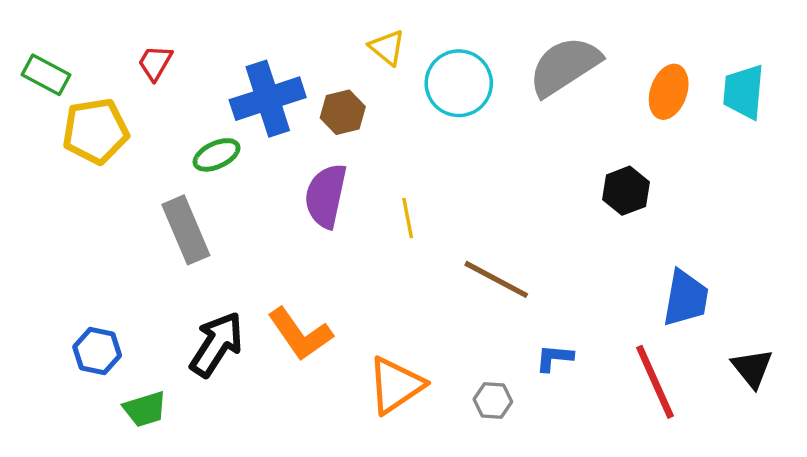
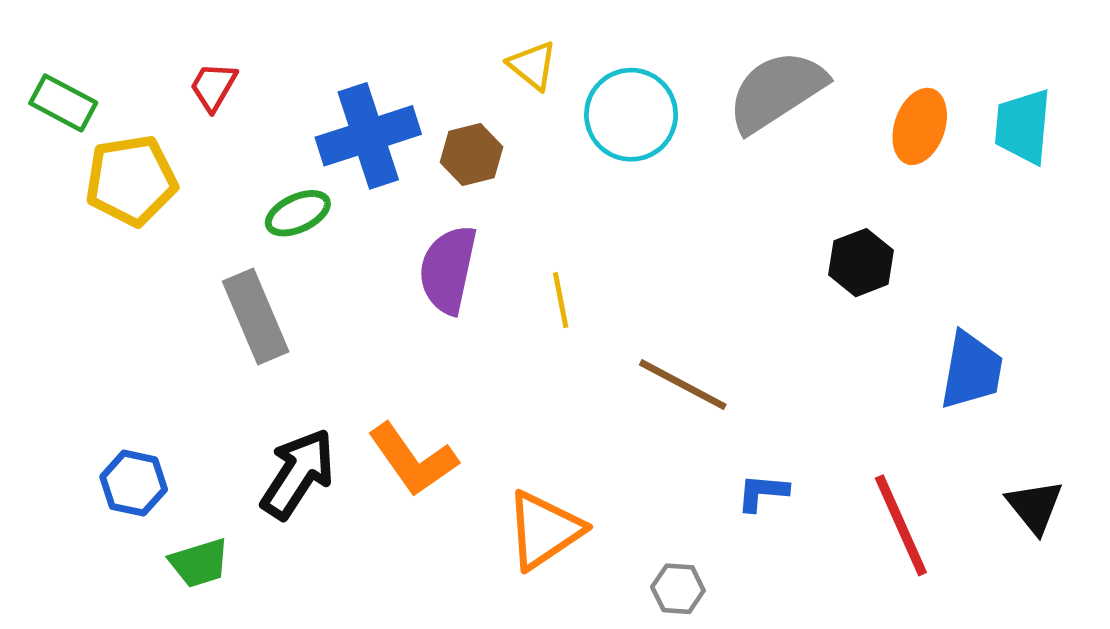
blue trapezoid: (686, 298) -> (971, 370), moved
gray hexagon: (493, 401) -> (678, 589), moved

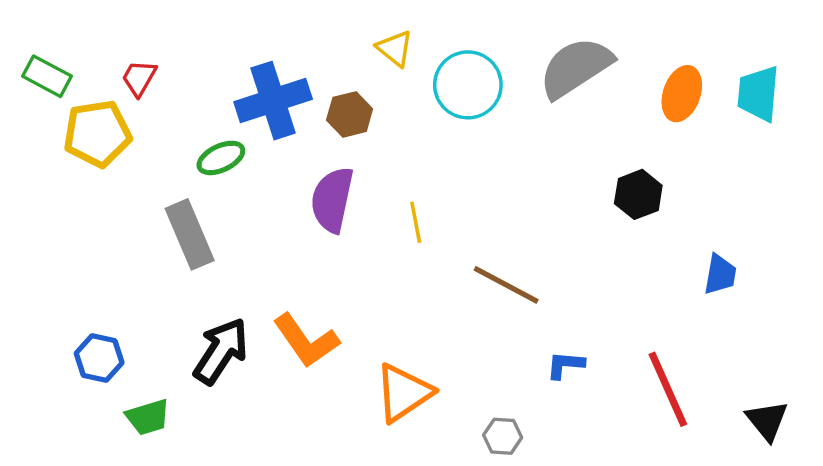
red trapezoid: (213, 87) -> (139, 78), moved
blue trapezoid: (971, 370) -> (720, 274), size x0.7
black triangle: (1035, 507) -> (767, 421), moved

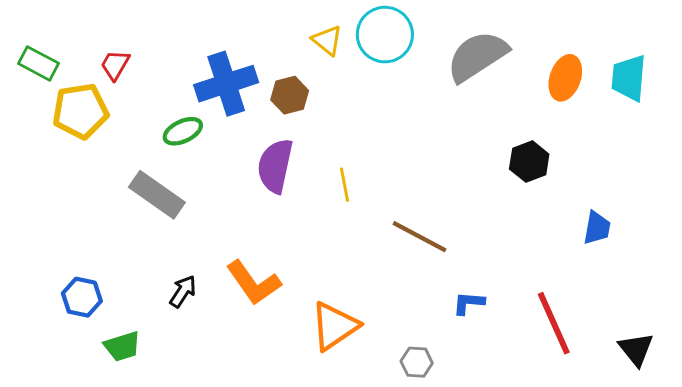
cyan circle: (468, 85) -> (385, 35), moved
gray rectangle: (190, 234) -> (157, 195), turned -32
black arrow: (221, 351) -> (183, 291), size x0.6

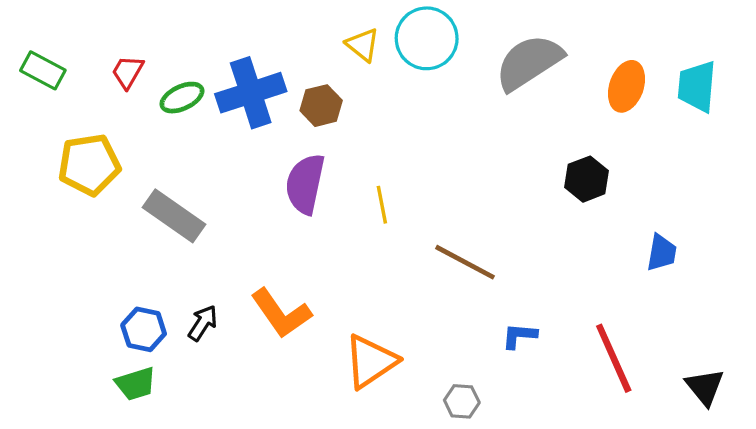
yellow pentagon: (80, 111) -> (89, 165), moved
green ellipse: (183, 131) -> (182, 98), moved
blue hexagon: (82, 297) -> (144, 329), moved

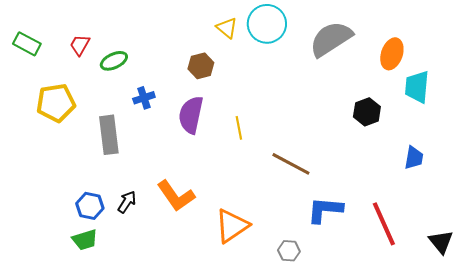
cyan trapezoid: (697, 86) -> (417, 87), moved
blue cross: (251, 93) -> (144, 98), moved, size x0.5
gray rectangle: (174, 216) -> (109, 135), turned 48
blue L-shape: (519, 336) -> (325, 210), size x1.6

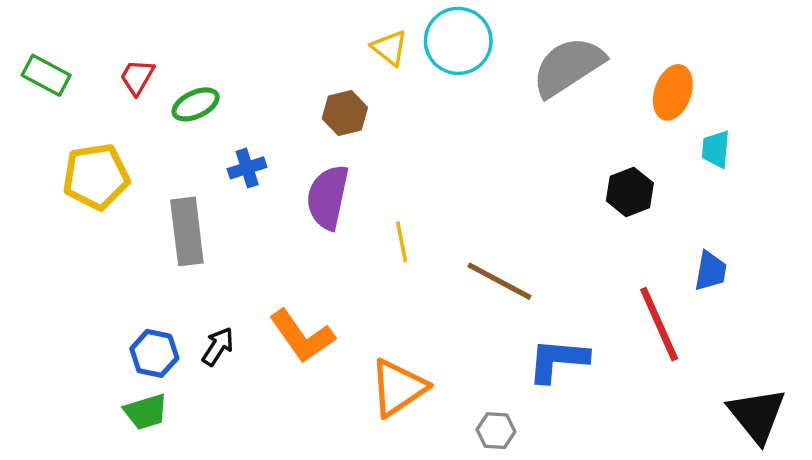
cyan trapezoid: (417, 87) -> (716, 149), size x0.7
yellow line: (239, 128) -> (402, 242), moved
red line: (384, 224) -> (659, 324), moved
black triangle: (441, 242) -> (757, 415), size x1.4

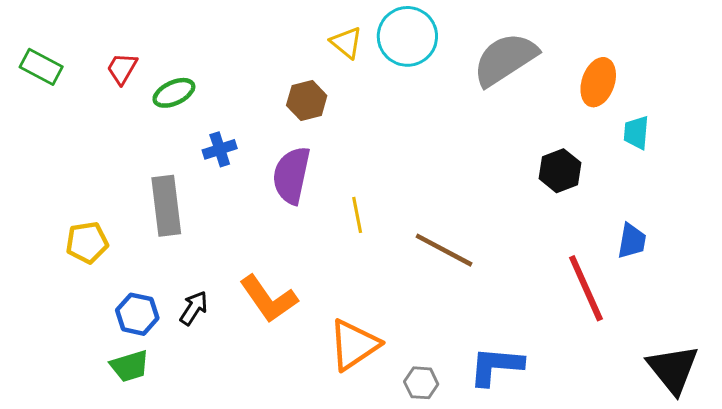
yellow pentagon: (96, 177) -> (87, 242), moved, size x0.7
blue L-shape: (558, 360) -> (496, 366), moved
gray hexagon: (496, 431) -> (421, 383), moved

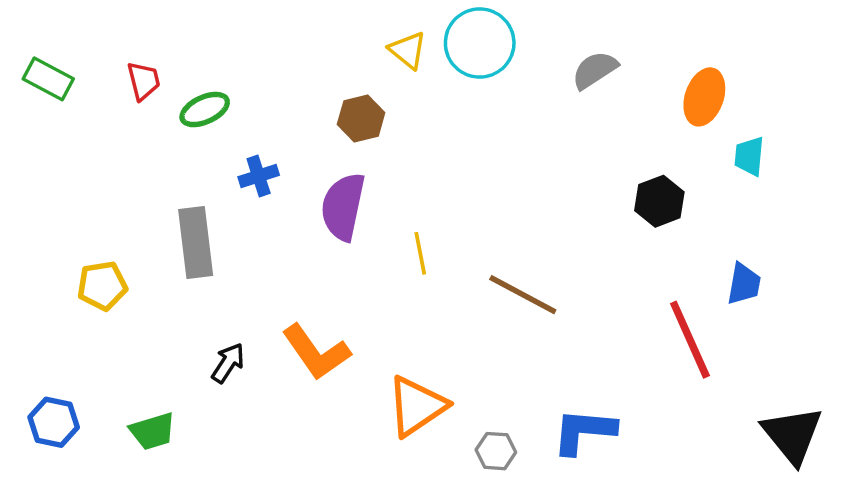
gray semicircle: (505, 59) -> (595, 70), size x0.6
red trapezoid: (122, 68) -> (144, 81), turned 136
blue hexagon: (137, 314) -> (54, 422), moved

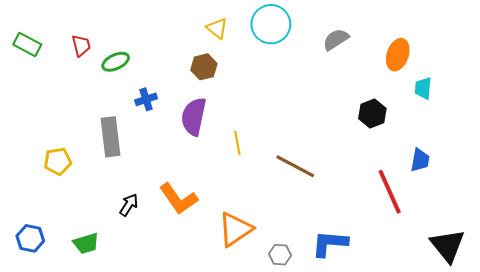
yellow triangle: (408, 50) -> (217, 28), moved

